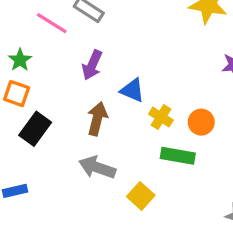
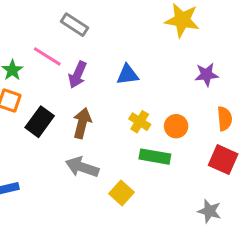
pink line: (52, 23) -> (47, 56), moved
blue triangle: (132, 90) -> (128, 75), moved, turned -30
black rectangle: (35, 129) -> (40, 122), moved

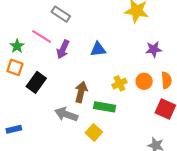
yellow cross: (140, 122) -> (119, 83), moved, turned 32
brown arrow: (82, 123) -> (81, 92), moved
orange circle: (176, 126) -> (144, 81), moved
green rectangle: (155, 157) -> (105, 107), moved

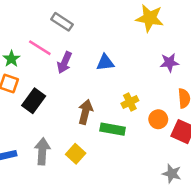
orange circle: (144, 81) -> (158, 119), moved
gray arrow: (66, 114) -> (42, 151), moved, turned 75
yellow square: (94, 132) -> (76, 154), moved

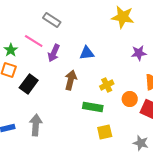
brown arrow: (85, 112) -> (71, 80), moved
yellow square: (76, 154) -> (105, 132), moved, turned 35

